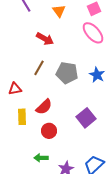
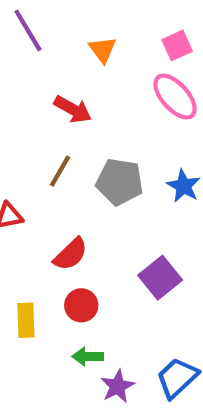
yellow rectangle: (22, 117) -> (26, 320), moved
green arrow: (41, 158) -> (88, 356), moved

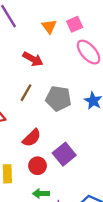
pink square: (177, 45) -> (75, 24), moved
purple square: (160, 278) -> (64, 154), moved

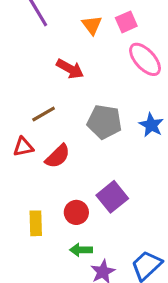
brown line: (26, 93) -> (44, 114), moved, turned 30
red semicircle: (32, 138) -> (58, 156), moved

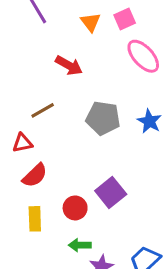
red semicircle: (58, 156) -> (35, 175), moved

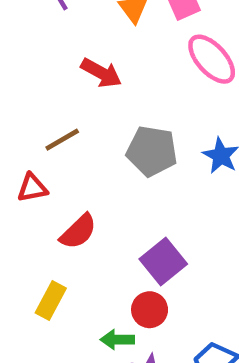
red semicircle: (35, 175) -> (78, 232), moved
red circle: (75, 208) -> (150, 310), moved
yellow rectangle: (35, 219) -> (51, 300), turned 30

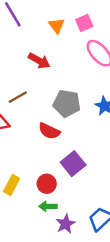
red semicircle: (78, 232) -> (49, 131), moved, turned 70
red circle: (150, 310) -> (47, 184), moved

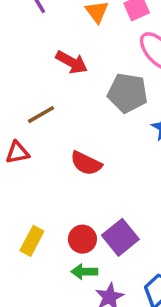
gray pentagon: (67, 103) -> (128, 93), moved
purple square: (73, 164) -> (120, 237), moved

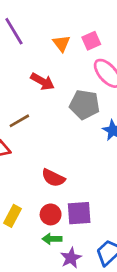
red semicircle: (86, 163) -> (53, 178), moved
purple square: (120, 237) -> (79, 213), turned 35

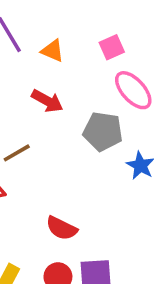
orange triangle: (61, 43) -> (53, 51), moved, turned -30

